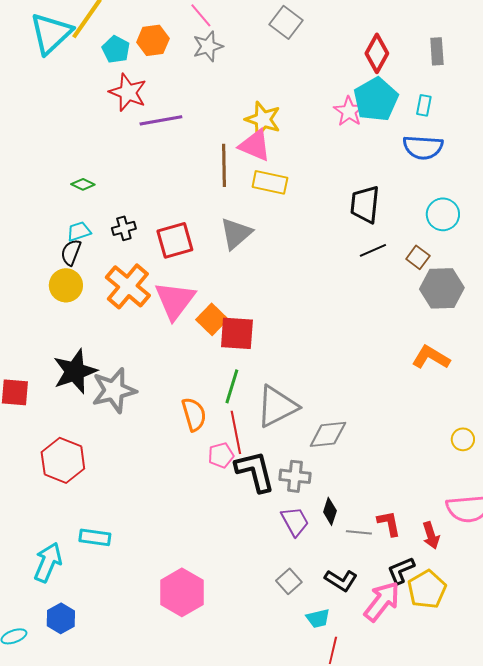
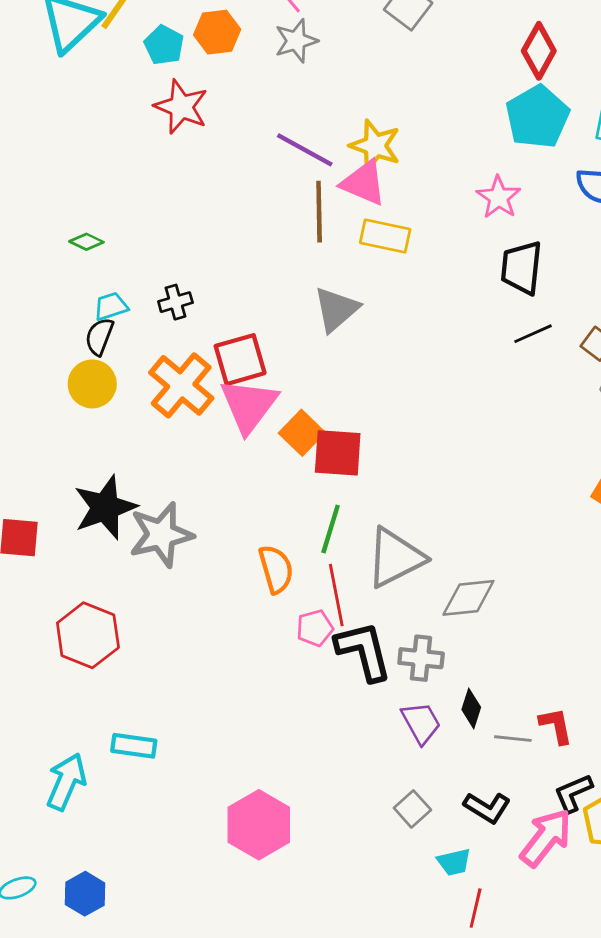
pink star: (349, 111) -> (499, 197), moved
purple line: (161, 120) -> (305, 150), moved, turned 39
green diamond: (83, 184) -> (86, 242), moved
red square: (175, 240) -> (240, 360), moved
blue hexagon: (61, 618) -> (85, 894), moved

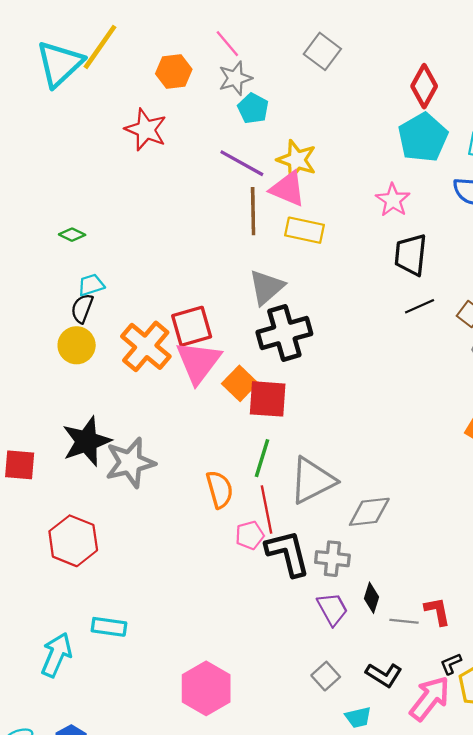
cyan pentagon: (164, 45) -> (253, 108), moved
black cross: (175, 302) -> (284, 333), moved, size x2.0
black L-shape: (573, 793) -> (451, 664), size x0.7

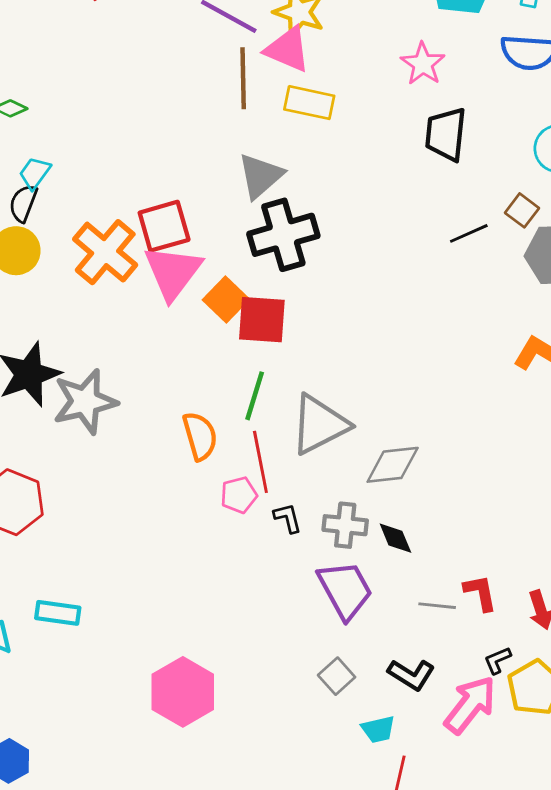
cyan trapezoid: (91, 285) -> (35, 173), turned -36
black line: (420, 306) -> (469, 233), moved
black L-shape: (288, 553) -> (288, 518), size x0.5
black diamond: (372, 598) -> (395, 538), moved, turned -40
purple trapezoid: (332, 609) -> (345, 590), size x1.4

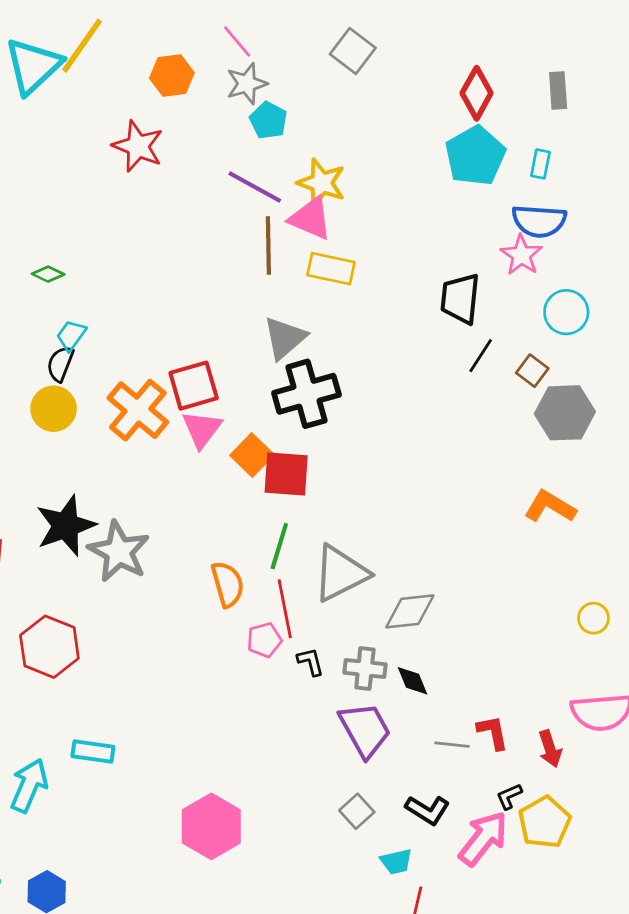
pink star: (423, 64) -> (521, 255), moved
black line: (469, 233) -> (481, 356), moved, turned -33
pink triangle: (173, 272) -> (202, 429), size x0.7
gray star: (85, 402) -> (119, 552), turned -30

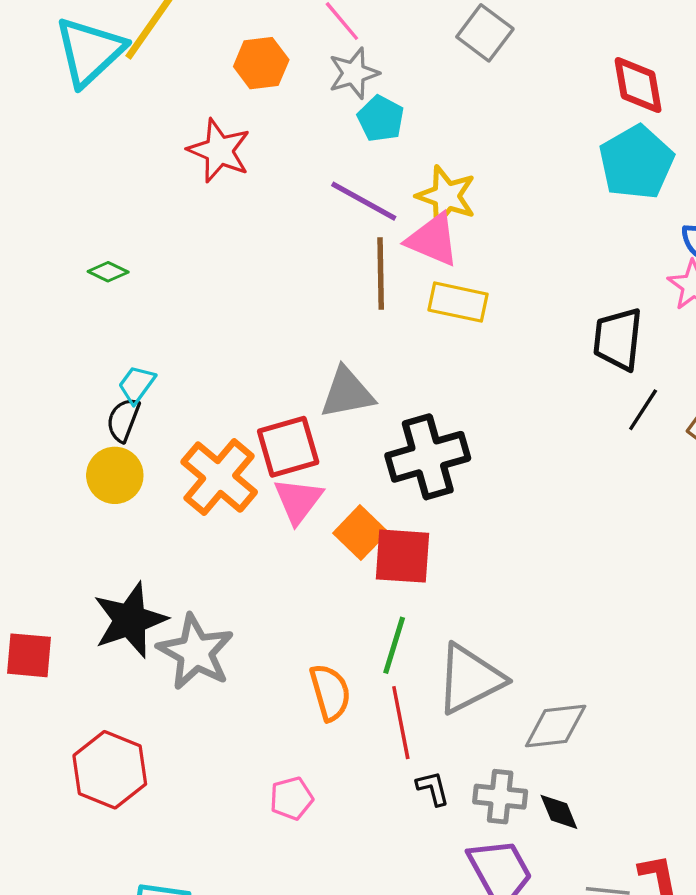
red diamond: (477, 93) -> (638, 85), turned -39
green diamond: (48, 274) -> (108, 272), moved
gray triangle: (285, 338) -> (347, 393), moved, turned 30
pink pentagon: (264, 640) -> (291, 798), moved

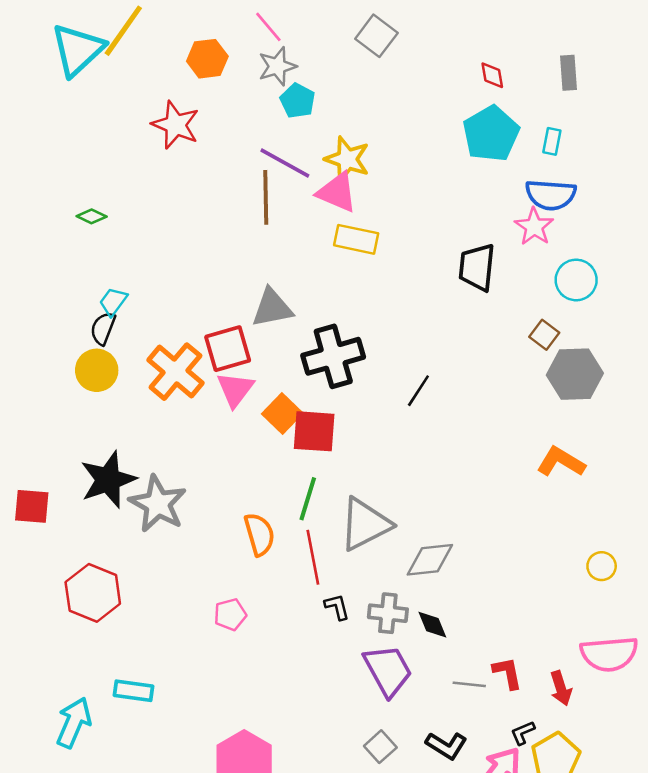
red diamond: (638, 85) -> (492, 75), size x0.6
brown line: (381, 273) -> (266, 197), moved
black line: (643, 410) -> (418, 391), moved

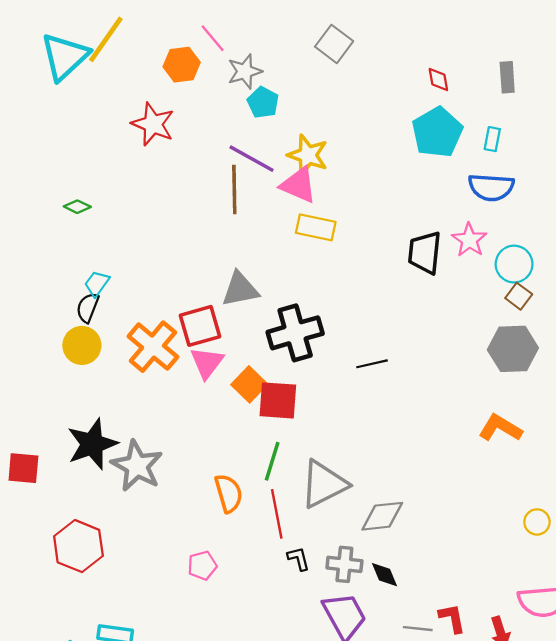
pink line: (268, 27) -> (213, 38), moved
pink star: (534, 227) -> (469, 240), moved
brown square: (544, 335) -> (519, 296), moved
black line: (418, 391) -> (372, 364), turned 44

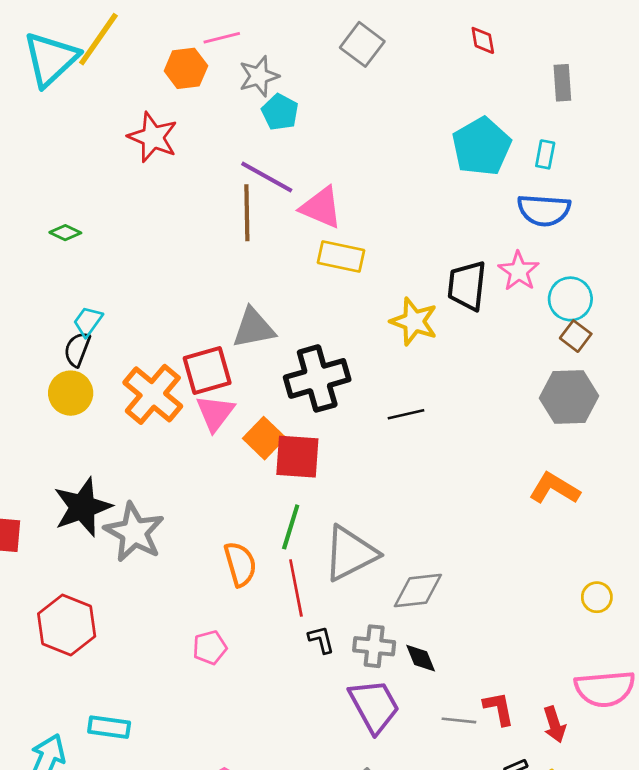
pink line: (213, 38) -> (222, 38), turned -64
red diamond: (438, 79) -> (483, 40), moved
yellow star: (308, 155) -> (414, 321), moved

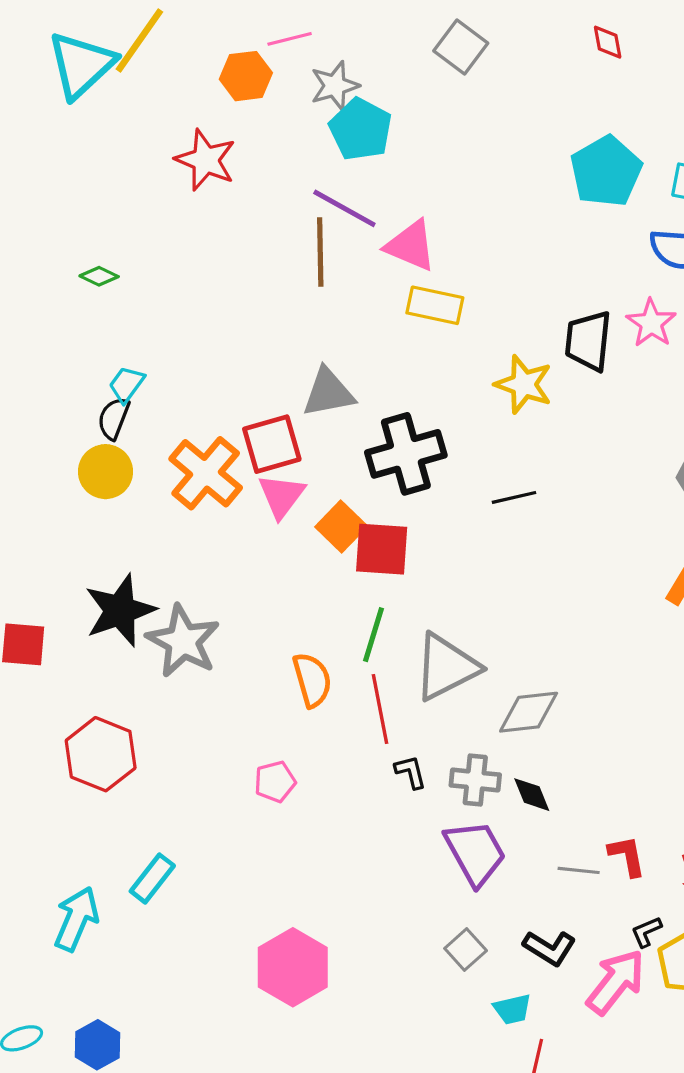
cyan pentagon: (280, 112) -> (361, 129), size x1.4
cyan rectangle: (109, 727) -> (152, 878), turned -60

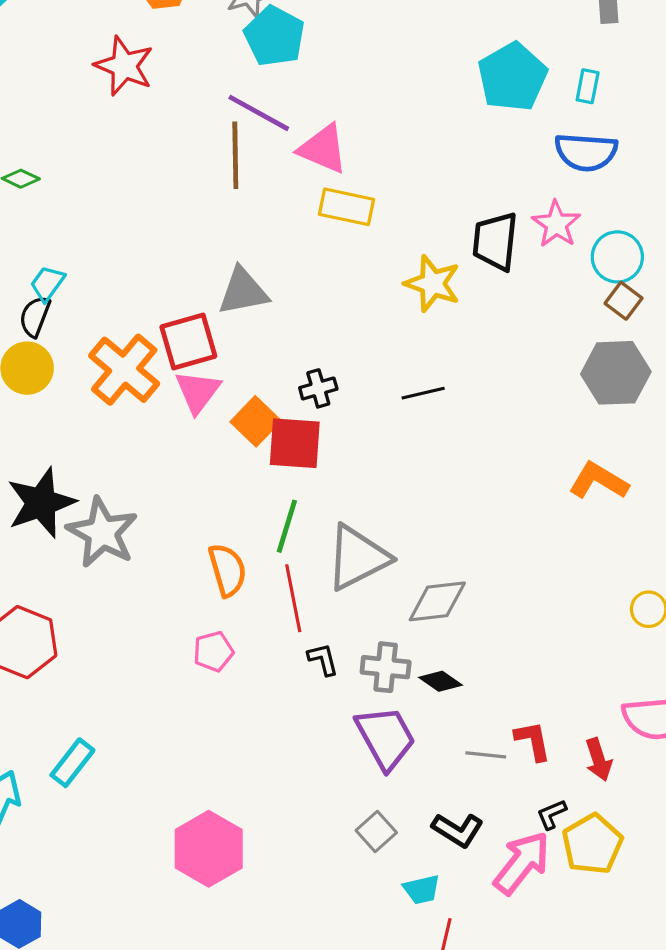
black cross: (406, 454) -> (318, 388), moved, size x0.5
pink pentagon: (275, 782) -> (213, 651), moved
black diamond: (532, 795) -> (440, 681), turned -33

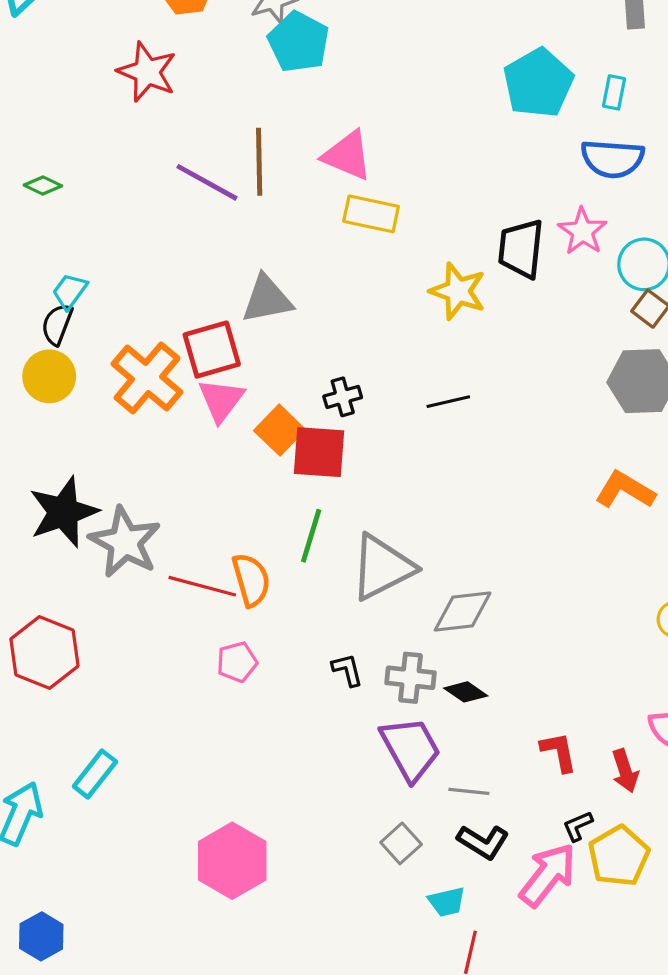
purple line: (259, 113) -> (207, 182), moved
red line: (293, 598) -> (202, 586), moved, turned -64
gray line: (486, 755) -> (469, 791), moved

